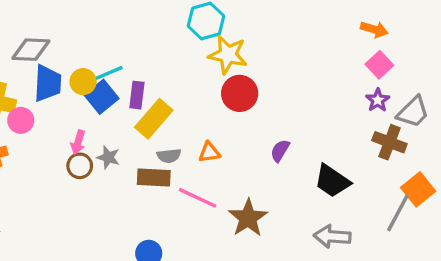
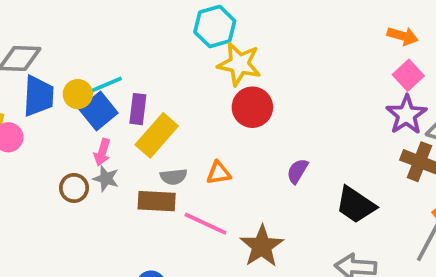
purple star: (378, 100) -> (406, 115), size x1.5
pink arrow: (78, 142) -> (102, 152), moved

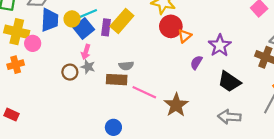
purple star: (406, 115) -> (220, 45), moved
yellow rectangle: (157, 135) -> (122, 21), moved
orange triangle: (219, 173) -> (185, 36), moved, turned -32

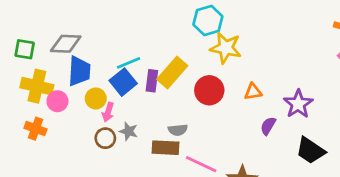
yellow circle: (72, 19) -> (96, 98), moved
red circle: (171, 26) -> (209, 90), moved
orange triangle: (185, 36) -> (253, 92), turned 32
pink arrow: (86, 52) -> (108, 112), moved
orange cross: (16, 65) -> (36, 129), turned 35

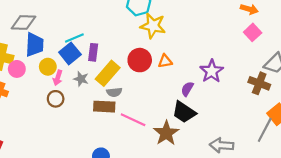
yellow rectangle: (172, 72) -> (108, 73), moved
orange triangle: (253, 92) -> (165, 61), moved
gray star: (129, 131) -> (81, 79), moved
black trapezoid: (310, 150) -> (184, 112), moved

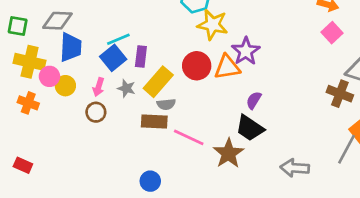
orange triangle: (165, 61) -> (227, 67), size x1.5
yellow circle: (48, 67) -> (65, 86), moved
purple star: (212, 71) -> (246, 51), moved

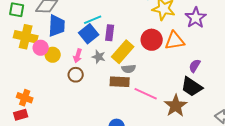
purple star: (246, 51) -> (196, 18), moved
orange cross: (28, 103) -> (25, 98), moved
red rectangle: (23, 165) -> (21, 115), turned -40

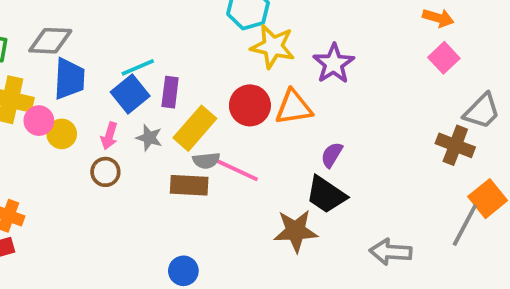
pink line: (146, 94) -> (237, 170), moved
brown star: (176, 106) -> (296, 231), turned 30

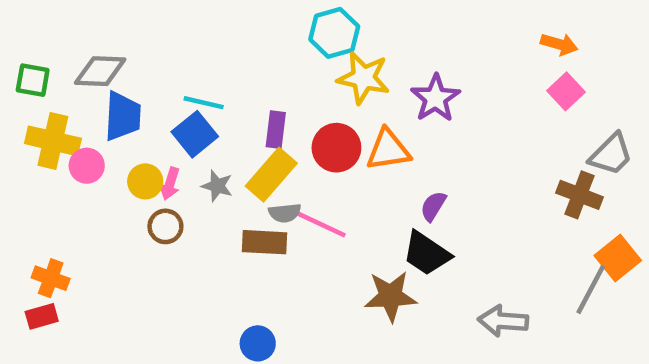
cyan line: (138, 67) -> (204, 103), turned 36
purple rectangle: (170, 92) -> (276, 130), moved
yellow circle: (62, 134) -> (145, 181), moved

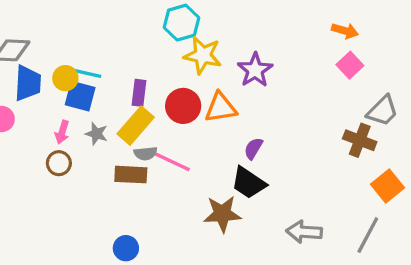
blue square: (195, 134) -> (80, 96), turned -36
yellow circle: (145, 181) -> (65, 78), moved
gray line: (591, 289) -> (368, 235), moved

